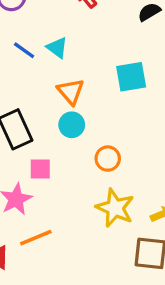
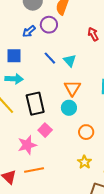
pink square: (40, 169) -> (45, 130), turned 32
yellow star: (115, 208) -> (84, 162), size x0.6

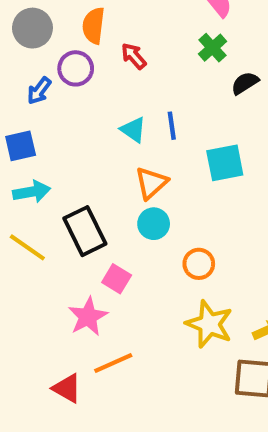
red arrow: (93, 34) -> (134, 56), moved
blue line: (50, 58) -> (172, 126), moved, turned 48
orange triangle: (72, 88) -> (151, 183), turned 30
yellow star: (84, 162) -> (209, 324), size x1.6

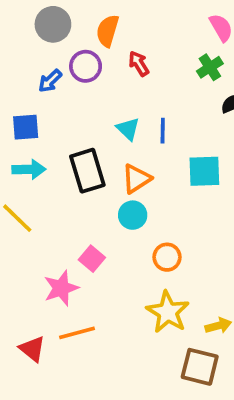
black rectangle: (85, 231) -> (87, 171), moved

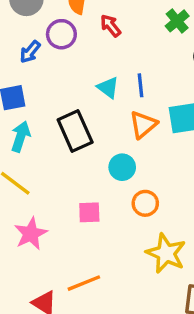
cyan arrow: (29, 169) -> (21, 137), turned -64
orange triangle: (136, 179) -> (143, 125), moved
orange circle: (167, 257) -> (145, 203), moved
pink square: (92, 259) -> (89, 212), turned -35
pink star: (61, 288) -> (31, 234), moved

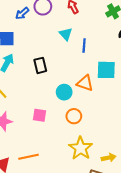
cyan triangle: (108, 88) -> (66, 34), moved
orange triangle: (143, 125) -> (85, 83), moved, turned 48
black rectangle: (75, 131) -> (40, 65), size x0.7

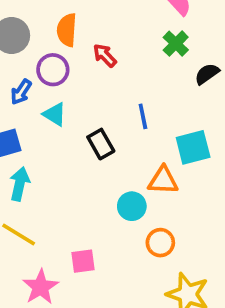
cyan triangle: (66, 34) -> (55, 114), moved
black rectangle: (40, 65) -> (101, 144), moved
pink square: (40, 115) -> (83, 261), moved

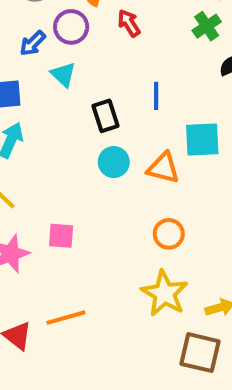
cyan circle: (132, 206) -> (114, 162), moved
orange circle: (160, 243) -> (169, 234), moved

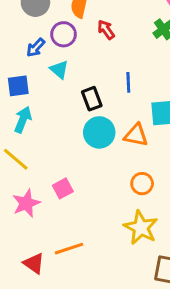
cyan circle: (114, 162) -> (99, 132), size x1.4
pink square: (61, 236) -> (63, 188), turned -30

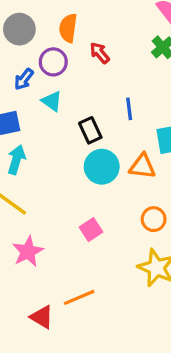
pink square: (63, 188) -> (91, 230), moved

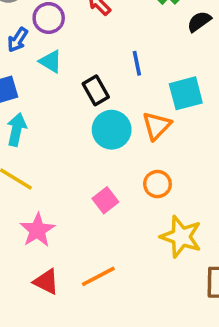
orange triangle: (142, 166) -> (157, 126), turned -48
orange circle: (154, 219) -> (157, 184), moved
red triangle: (42, 317) -> (46, 282), moved

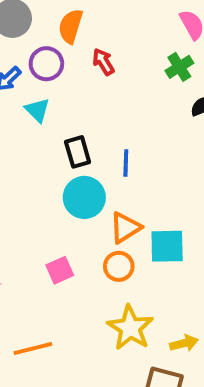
blue line: (137, 63) -> (126, 163), moved
cyan square: (186, 93) -> (167, 246), moved
orange triangle: (157, 126) -> (125, 228), moved

